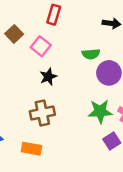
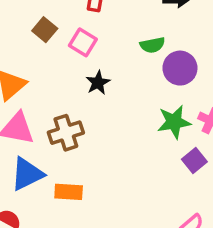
brown cross: (42, 113) -> (66, 133), moved
orange rectangle: (31, 149) -> (69, 192), moved

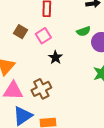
pink square: (83, 42) -> (43, 36), turned 35

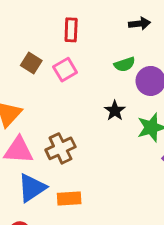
black star: (55, 57) -> (115, 111), moved

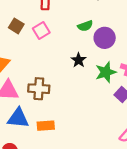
brown cross: (60, 148) -> (39, 89), turned 30
blue triangle: (32, 188) -> (18, 118), turned 40

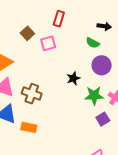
green semicircle: (85, 26) -> (93, 43), moved, turned 32

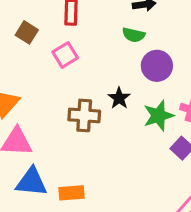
brown square: (27, 33) -> (27, 32), moved
brown cross: (32, 94) -> (84, 115), moved

